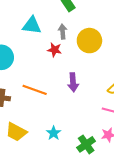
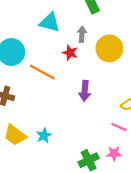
orange line: (35, 90) -> (42, 72), moved
cyan star: (54, 133) -> (44, 135), moved

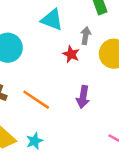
orange line: (42, 72) -> (36, 100), moved

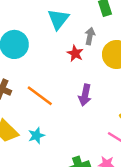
cyan triangle: (52, 20) -> (58, 19), turned 45

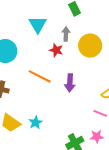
orange line: (40, 96) -> (40, 76), moved

